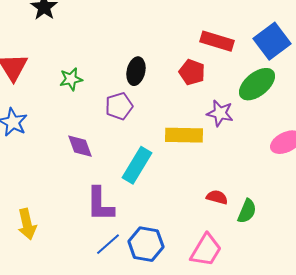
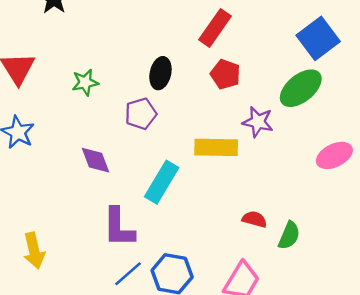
red rectangle: (217, 41) -> (215, 28), moved, turned -72

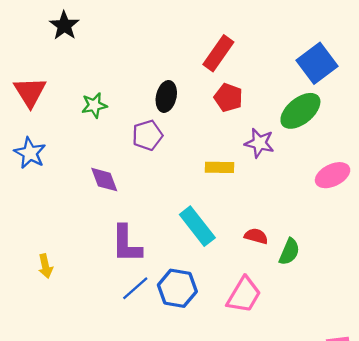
yellow rectangle: (216, 147) -> (219, 167), size x0.7
cyan rectangle: (162, 182) -> (197, 226), moved, turned -69
yellow arrow: (34, 251) -> (45, 266), size x0.7

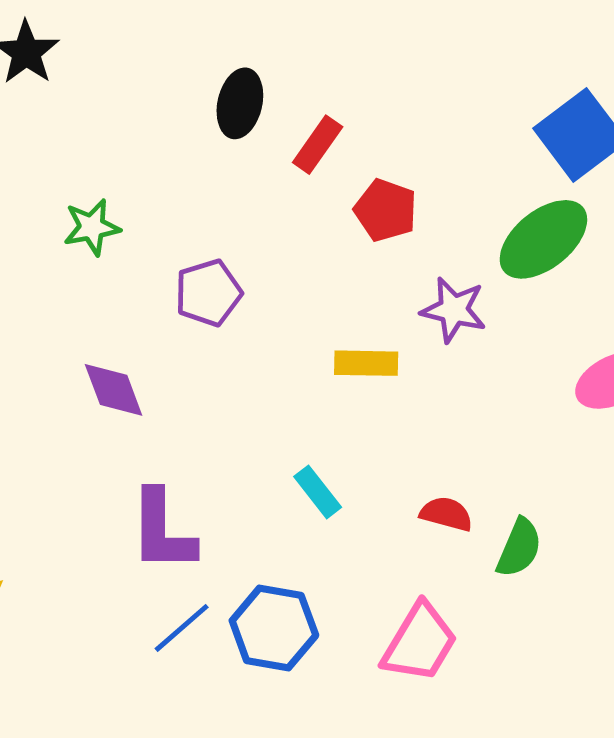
red rectangle: (218, 53) -> (318, 145), moved, size x0.7
black ellipse: (166, 96) -> (240, 103), moved
cyan rectangle: (197, 226) -> (318, 492), size x0.6

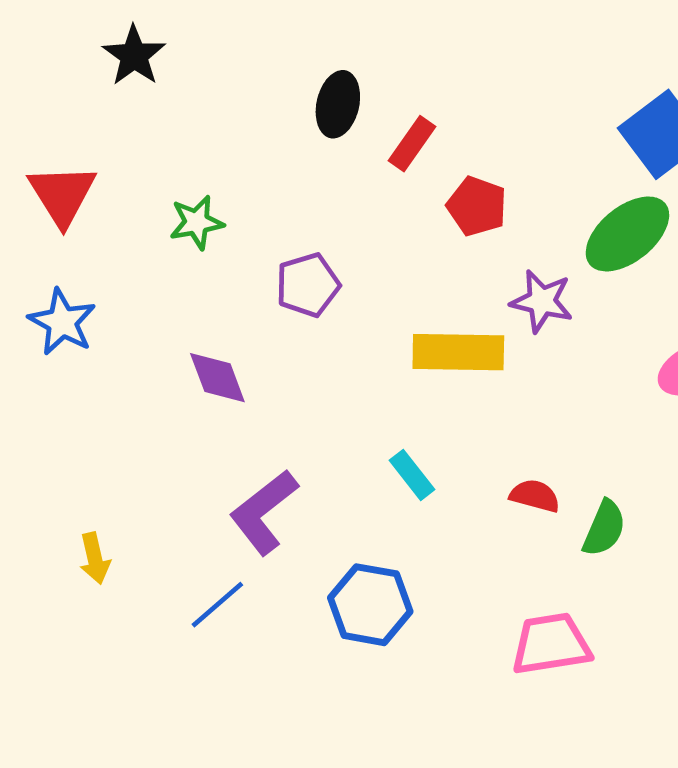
yellow rectangle: (366, 363) -> (458, 352), size x1.5
purple L-shape: (162, 531) -> (264, 512), turned 52
blue line: (182, 628) -> (217, 605), moved
pink trapezoid: (420, 643) -> (551, 644), moved, turned -130

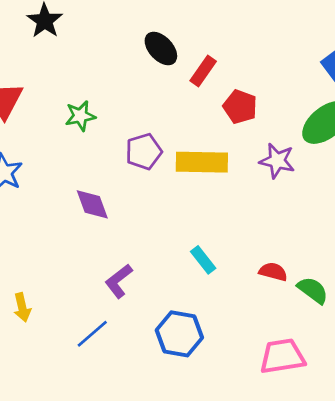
black ellipse: (338, 104) -> (161, 49), turned -56
yellow rectangle: (458, 352) -> (202, 162), moved
purple L-shape: (264, 512) -> (119, 281), size x0.7
green semicircle: (604, 528) -> (313, 290), turned -76

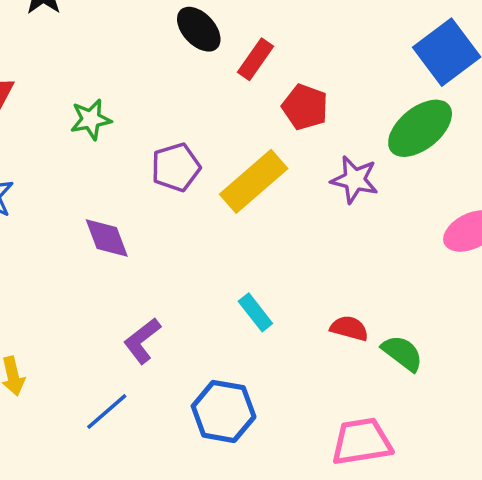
yellow rectangle: (202, 162) -> (254, 181), turned -42

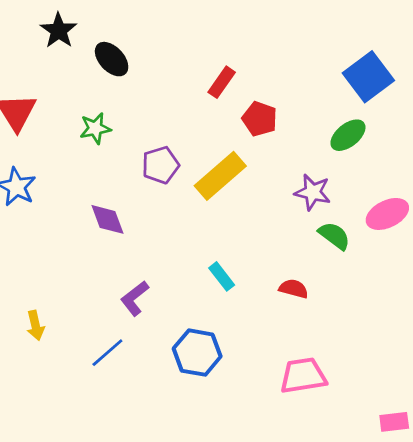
black ellipse: (199, 29) -> (112, 59), moved
green ellipse: (420, 128) -> (348, 135), size x0.7
purple star: (355, 180) -> (313, 192), moved
green semicircle: (402, 353) -> (334, 236), moved

